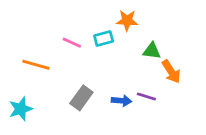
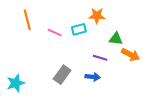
orange line: (36, 65) -> (27, 20), moved, turned 60
orange arrow: (171, 72) -> (131, 55), turned -30
purple line: (146, 97) -> (100, 58), moved

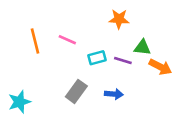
orange line: (27, 20) -> (35, 41), moved
cyan rectangle: (79, 29) -> (97, 58), moved
purple line: (100, 58) -> (123, 60), moved

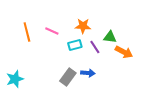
orange star: (119, 19) -> (83, 26), moved
purple line: (123, 60) -> (95, 47), turned 40
gray rectangle: (76, 91) -> (68, 77), moved

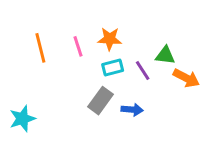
orange star: (83, 26) -> (110, 39), moved
pink line: (52, 31) -> (78, 46), turned 48
gray rectangle: (68, 77) -> (101, 101), moved

